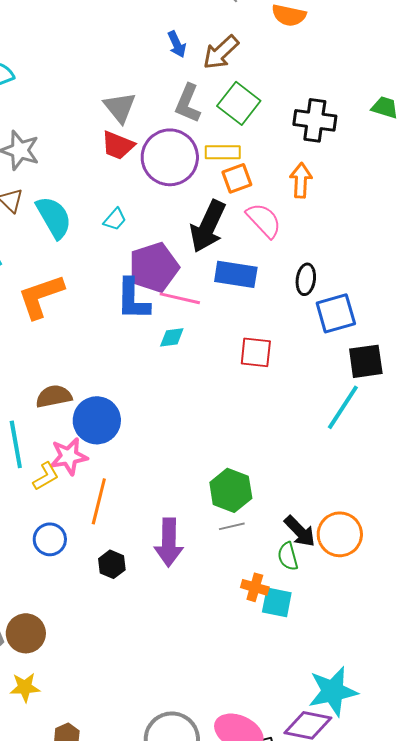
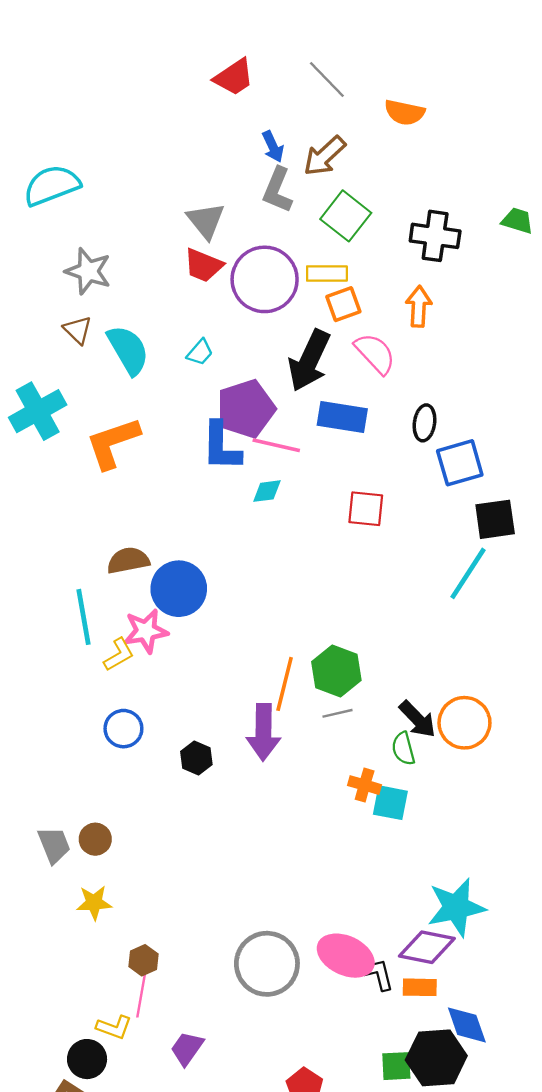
gray L-shape: (188, 103) -> (278, 190), moved
orange line: (99, 501) -> (285, 684), moved
brown circle: (26, 633) -> (95, 839), size x0.7

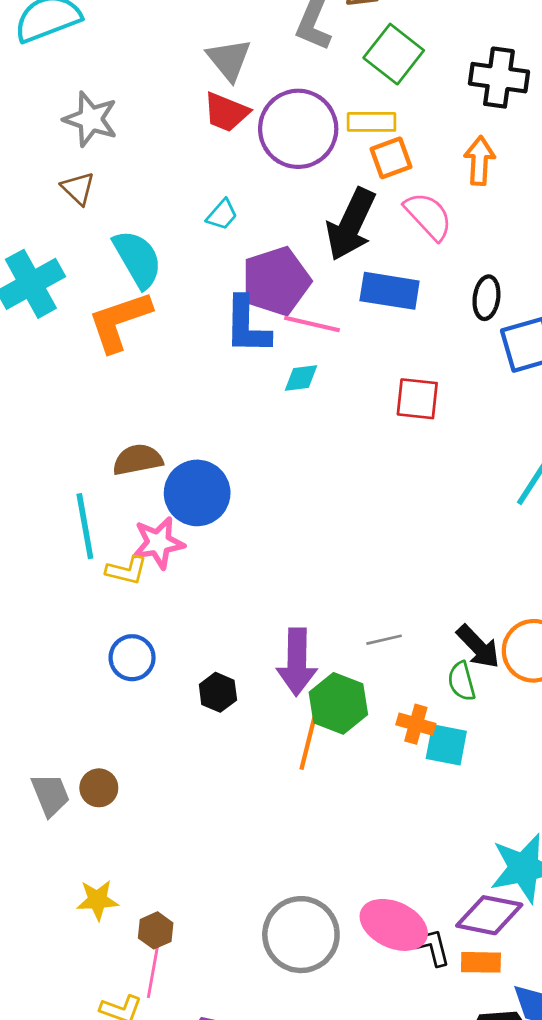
cyan semicircle: (128, 350) -> (138, 259), moved
yellow L-shape: (119, 655) -> (127, 570), turned 44
green hexagon: (336, 671) -> (338, 703), moved
orange line: (285, 684) -> (309, 738), moved
yellow star: (94, 903) -> (97, 900), moved

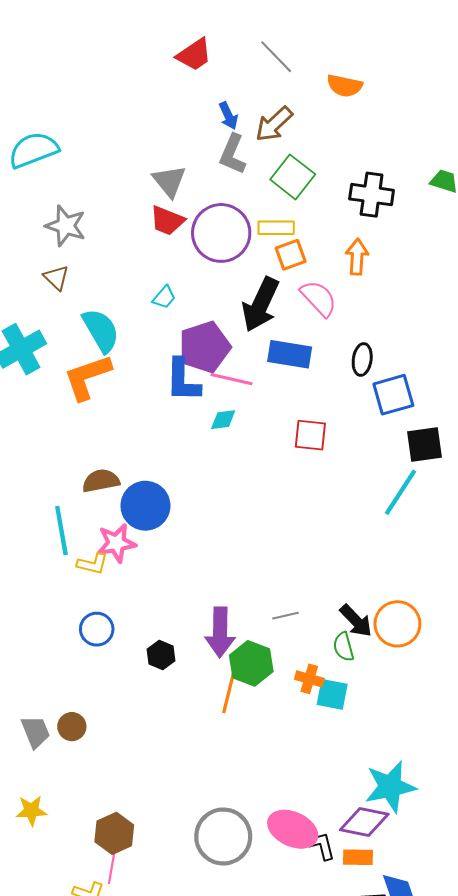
yellow star: (97, 900) -> (31, 811), moved
brown hexagon: (156, 930) -> (114, 833), size x1.5

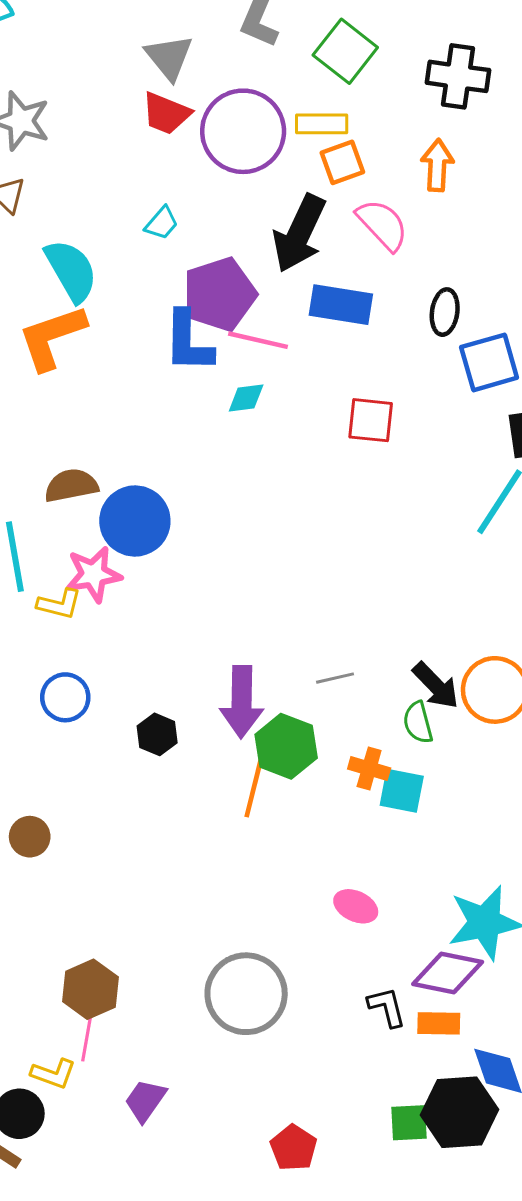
pink ellipse: (293, 829) -> (356, 906), moved, size x0.6

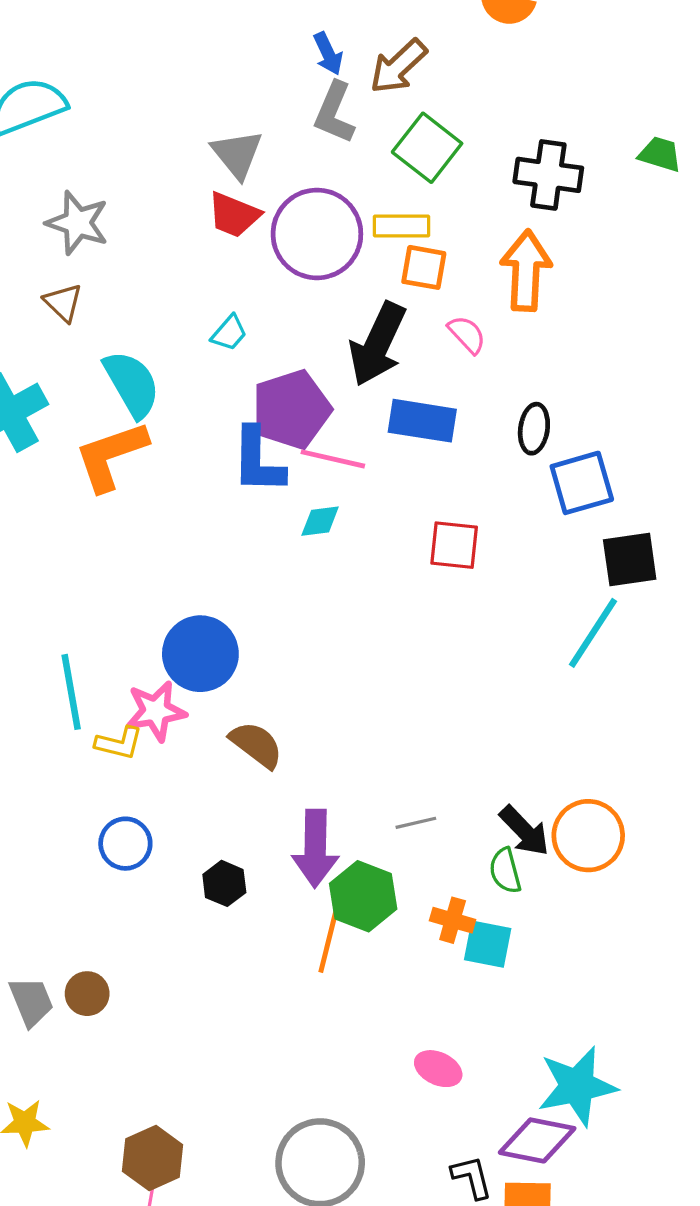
orange square: (342, 162) -> (424, 267), turned 30
orange arrow: (437, 165) -> (526, 271), size x1.4
pink semicircle: (382, 225) -> (467, 334), size x0.7
brown semicircle: (71, 485) -> (256, 745), moved, turned 48

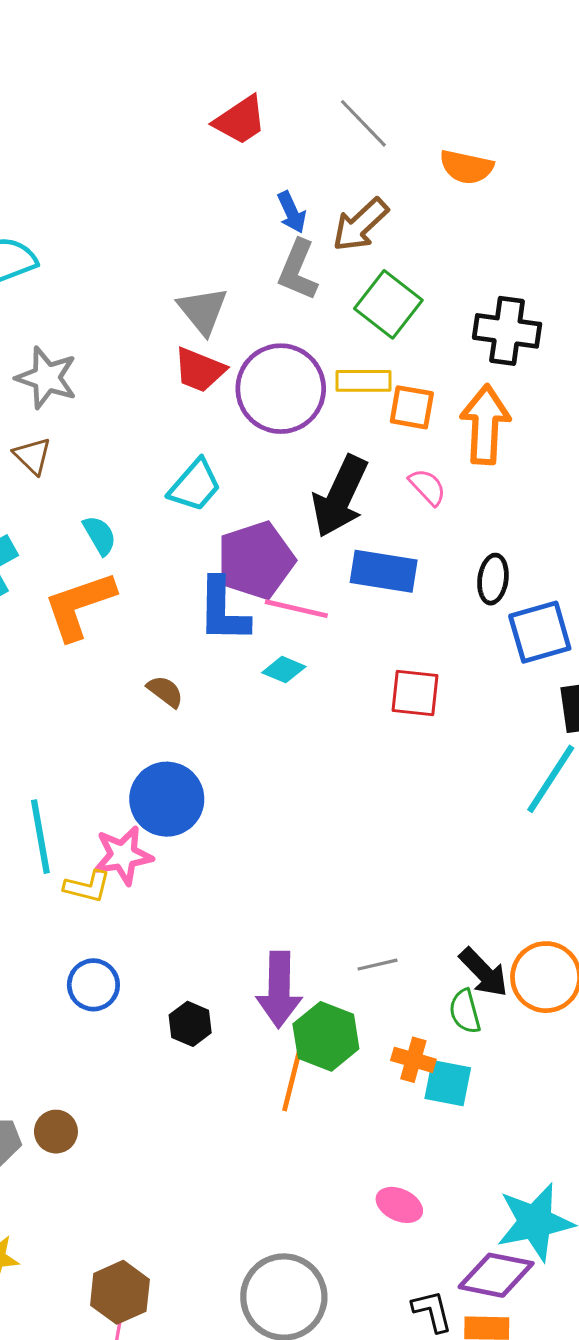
orange square: (424, 267) -> (412, 407), moved
cyan trapezoid: (229, 333) -> (195, 485), size x1.5
cyan semicircle: (132, 384) -> (100, 535), size x0.6
cyan diamond: (320, 521) -> (284, 670), turned 30
brown semicircle: (256, 745) -> (165, 691), moved, size x0.7

